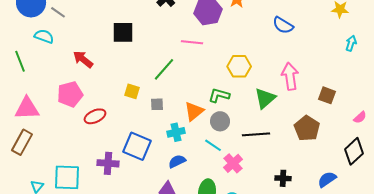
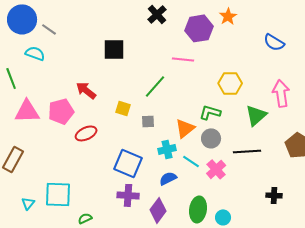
red arrow: (83, 59) -> (86, 90), moved
pink triangle: (27, 108) -> (27, 111), moved
cyan line: (213, 145) -> (191, 161), moved
purple cross: (108, 163) -> (128, 195), moved
pink cross: (233, 163) -> (216, 169), moved

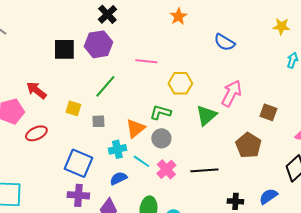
purple hexagon: (199, 28) -> (98, 44), moved
pink line: (183, 59) -> (146, 61), moved
pink arrow: (281, 93) -> (231, 93), turned 36
black line: (247, 151) -> (204, 170), moved
black cross: (274, 195) -> (235, 201), moved

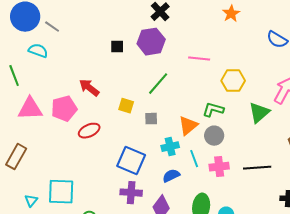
black square: (64, 49) -> (117, 47), size x0.6
cyan line: (141, 161) -> (194, 159), turned 36
pink cross: (166, 169) -> (219, 167), turned 36

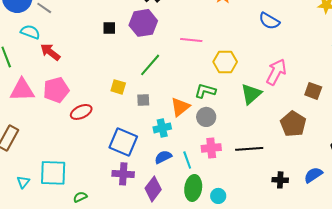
red arrow: (89, 88) -> (50, 52), moved
cyan line: (194, 159) -> (187, 160), moved

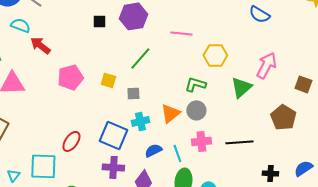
pink pentagon: (56, 90) -> (70, 77), moved
orange triangle: (180, 107) -> (170, 113), moved
red ellipse: (81, 112) -> (71, 141), moved, turned -30
cyan cross: (162, 128) -> (140, 121), moved

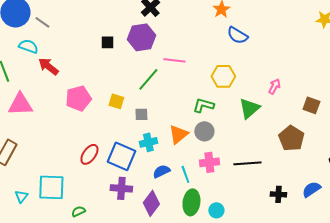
blue semicircle: (259, 14) -> (237, 35), moved
pink line: (181, 33) -> (174, 60), moved
pink arrow: (266, 65) -> (274, 86), size x0.6
red ellipse: (71, 141) -> (89, 154), moved

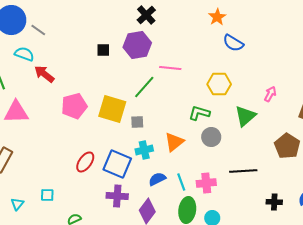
yellow square: (116, 101) -> (112, 109), size x1.8
gray circle: (204, 131) -> (211, 137), moved
pink cross: (209, 162) -> (206, 183), moved
cyan square: (51, 187) -> (47, 195), size x0.5

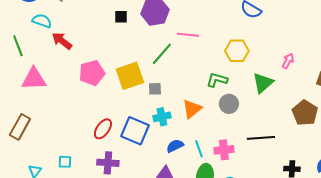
yellow square: (112, 109) -> (130, 76), turned -36
purple cross: (117, 196) -> (108, 163), moved

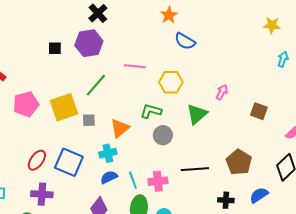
pink line: (188, 35) -> (135, 66), moved
orange triangle: (192, 109) -> (120, 128), moved
brown pentagon: (305, 113) -> (239, 162), moved
cyan cross: (162, 117) -> (108, 153), moved

